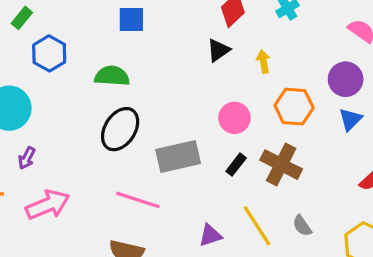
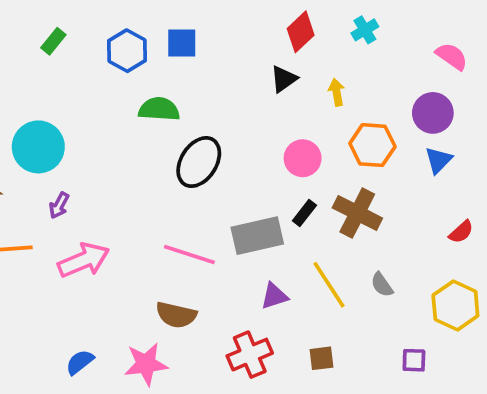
blue hexagon: (49, 53) -> (127, 51), moved
black ellipse: (120, 129) -> (199, 162), moved
gray rectangle: (178, 156) -> (257, 236), moved

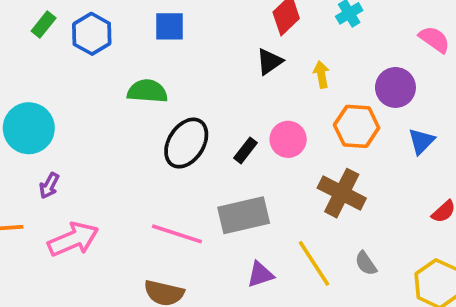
blue hexagon: (127, 51) -> (92, 34), moved
purple circle: (433, 113) -> (395, 87), moved
black rectangle: (304, 213) -> (245, 150), moved

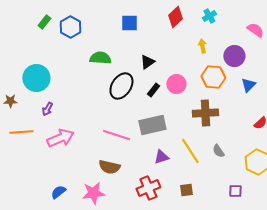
blue square: (170, 26) -> (129, 23), moved
black triangle: (270, 62) -> (147, 62), moved
yellow arrow: (321, 75) -> (202, 46), moved
brown cross: (342, 193) -> (205, 113), turned -30

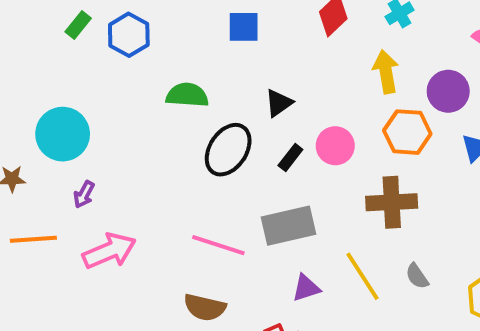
yellow arrow: (202, 46) -> (386, 72), size x1.5

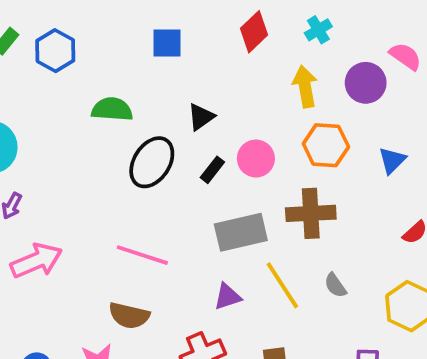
purple circle: (448, 91) -> (366, 83), moved
gray rectangle: (288, 226) -> (241, 232), moved

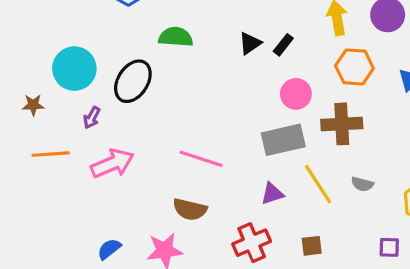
pink circle: (256, 159) -> (296, 94), moved
black ellipse: (152, 162) -> (133, 81), moved
black rectangle: (212, 170) -> (283, 45), moved
gray semicircle: (335, 285) -> (362, 184), turned -40

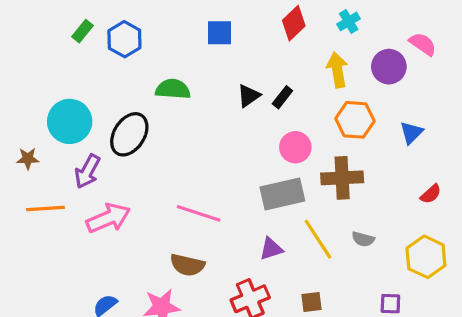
purple arrow: (92, 118) -> (87, 171), size x1.5

